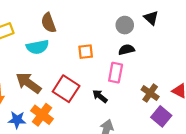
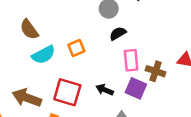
cyan semicircle: (37, 47) -> (43, 55), moved
pink rectangle: (116, 73) -> (131, 60), moved
purple square: (161, 116) -> (136, 88), moved

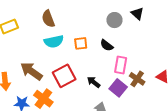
black semicircle: (118, 34) -> (107, 45), moved, turned -128
red square: (67, 92) -> (64, 76), turned 30

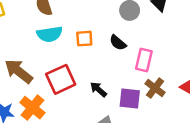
pink rectangle: (121, 65) -> (144, 60), moved
purple square: (118, 88) -> (130, 98), turned -36

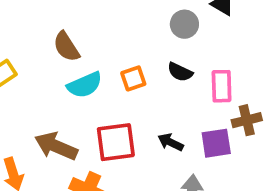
red square: (61, 79) -> (116, 142), turned 32
brown cross: (155, 88) -> (247, 120), turned -36

